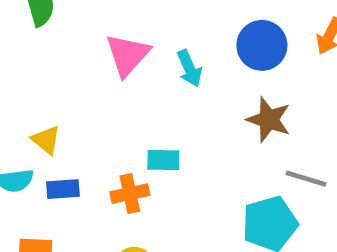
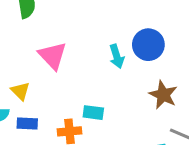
blue circle: (262, 45) -> (148, 45), moved
pink triangle: (127, 55) -> (53, 56), moved, turned -32

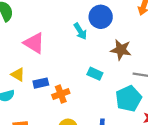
cyan rectangle: (93, 113) -> (95, 74), moved, turned 32
blue rectangle: (27, 123) -> (41, 83), moved

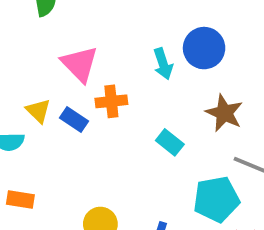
blue rectangle: (41, 83) -> (74, 120), moved, turned 32
orange cross: (61, 94) -> (111, 101), moved

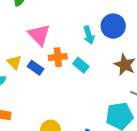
cyan rectangle: (170, 142) -> (81, 65), moved

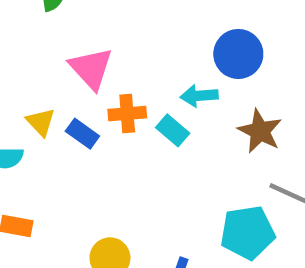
cyan arrow: (89, 35) -> (199, 96), moved, turned 102

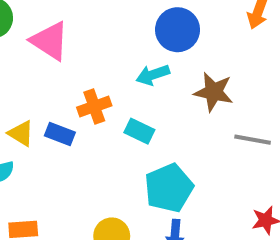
pink triangle: (91, 68) -> (50, 41), moved
cyan rectangle: (173, 130) -> (139, 131), moved
cyan pentagon: (248, 233) -> (169, 188), moved

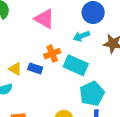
pink triangle: (50, 41) -> (45, 19), moved
cyan rectangle: (139, 131) -> (76, 65), size x1.6

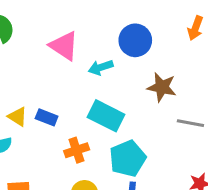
cyan arrow: (81, 36) -> (101, 67), moved
orange cross: (52, 54) -> (77, 150), moved

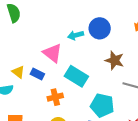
pink triangle: (64, 46) -> (52, 53), moved
cyan arrow: (101, 67) -> (76, 35), moved
cyan pentagon: (128, 158) -> (102, 105), moved, turned 30

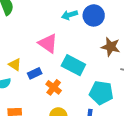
cyan arrow: (76, 35) -> (69, 15), moved
blue rectangle: (37, 74) -> (35, 73), moved, turned -48
orange cross: (55, 97) -> (54, 87), turned -35

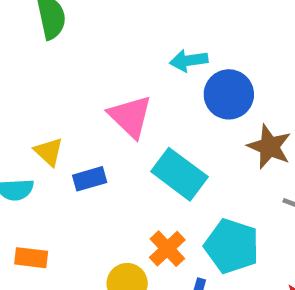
blue circle: (94, 15) -> (229, 94), moved
orange cross: (54, 87) -> (167, 249), moved

